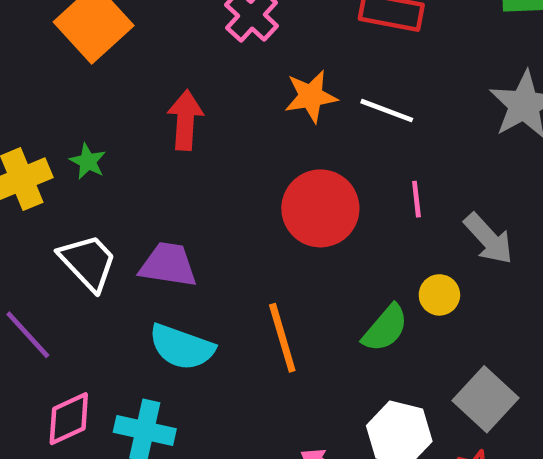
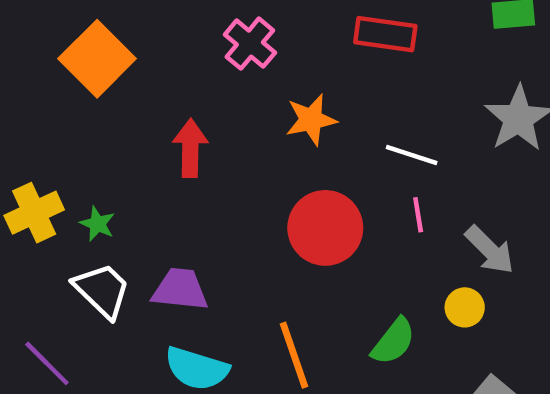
white line: (387, 111) -> (412, 155), moved
green star: (88, 161) -> (97, 224), moved
yellow circle: (439, 295) -> (465, 307), moved

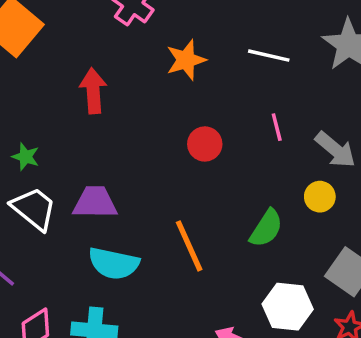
white line: (412, 155) -> (269, 56), moved
red circle: (325, 228) -> (205, 144), size x0.6

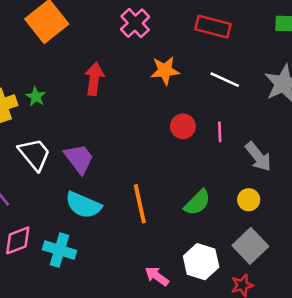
red circle: (205, 144) -> (183, 126), moved
green star: (26, 157) -> (36, 97), moved
yellow circle: (320, 197) -> (249, 200), moved
purple trapezoid: (95, 202) -> (79, 159), turned 40

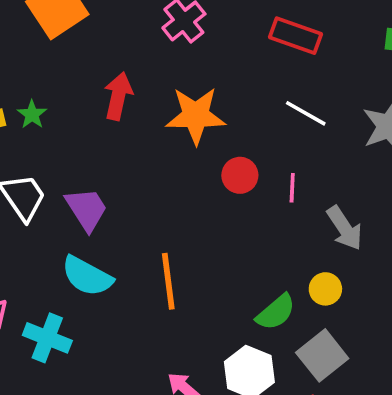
orange star: (165, 70) -> (196, 116), moved, size x1.4
green semicircle: (197, 203) -> (276, 312), moved

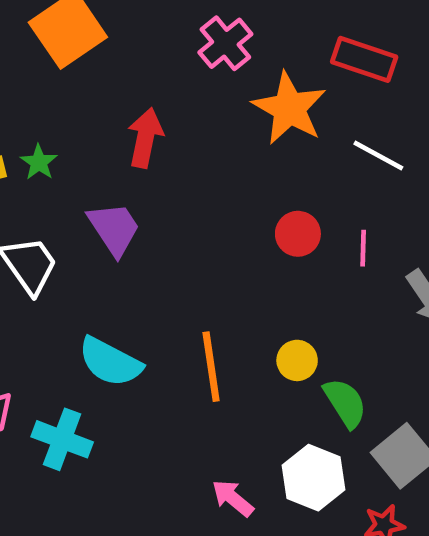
orange star: (196, 116) -> (289, 108), moved, turned 30
purple trapezoid: (87, 209) -> (114, 229), moved
yellow circle: (325, 289) -> (297, 360), moved
green semicircle: (276, 312) -> (345, 403), turned -81

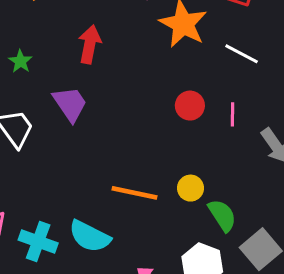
cyan semicircle: (110, 362) -> (90, 236), moved
orange line: (211, 367) -> (135, 193), turned -69

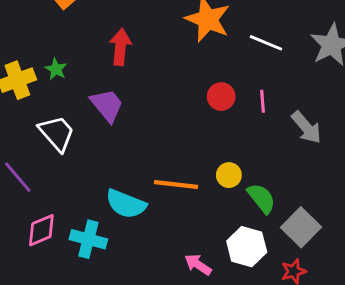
cyan semicircle: (90, 236) -> (126, 204), moved

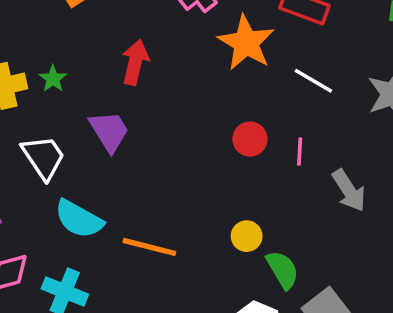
orange line: (176, 184) -> (149, 247), moved
cyan semicircle: (126, 204) -> (79, 219), moved

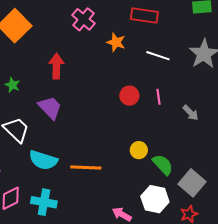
orange star: (246, 43) -> (116, 42), size x0.6
gray arrow: (349, 191) -> (191, 113), size x0.7

